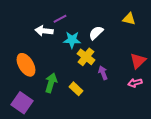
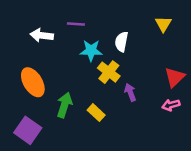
purple line: (60, 19) -> (76, 24), turned 32
yellow triangle: (129, 19) -> (163, 24), turned 48
white arrow: (44, 31) -> (42, 35), moved
white semicircle: (96, 33) -> (121, 42), turned -35

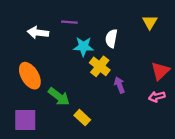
green arrow: (64, 105) -> (59, 97), turned 110
yellow rectangle: (96, 113) -> (82, 118), moved
purple square: (28, 130) -> (25, 120), turned -35

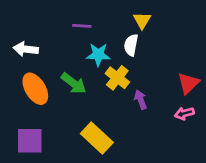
yellow triangle: (150, 22) -> (142, 20), moved
white arrow: (38, 33) -> (26, 49), moved
green arrow: (59, 97) -> (74, 83), moved
yellow rectangle: (82, 118) -> (97, 138), size x1.6

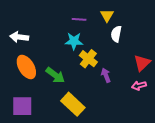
purple line: (82, 26) -> (79, 19), moved
white semicircle: (131, 45) -> (116, 34), moved
green arrow: (74, 83) -> (55, 75), moved

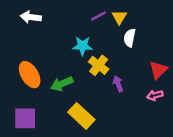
purple line: (79, 19) -> (99, 16), moved, turned -32
white arrow: (19, 37) -> (31, 17), moved
green arrow: (55, 75) -> (62, 84), turned 120

